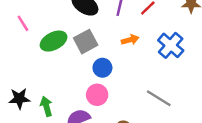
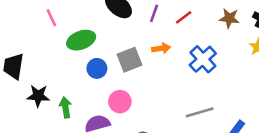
gray square: (86, 42) -> (129, 60), moved
blue circle: (102, 68) -> (97, 68), moved
gray line: (159, 98) -> (200, 112), moved, turned -55

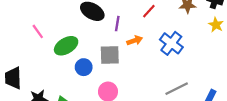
purple line: (154, 13) -> (117, 24), moved
gray square: (129, 60) -> (110, 55), turned 30

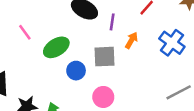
orange arrow: (135, 41) -> (132, 40), turned -40

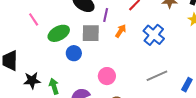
gray square: (104, 57) -> (91, 33), moved
pink circle: (103, 97) -> (107, 76), moved

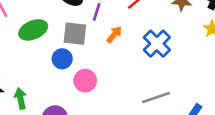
blue circle: (74, 53) -> (62, 59), moved
pink circle: (107, 76) -> (85, 81), moved

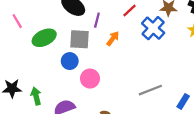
blue cross: (157, 44) -> (153, 28), moved

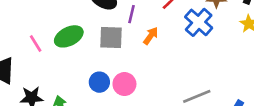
pink line: (17, 21) -> (36, 44), moved
blue circle: (70, 61) -> (99, 82), moved

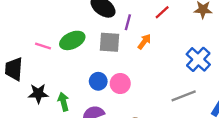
blue cross: (199, 22) -> (198, 59), moved
pink line: (36, 44) -> (43, 46), turned -42

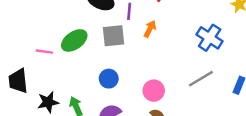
pink circle: (120, 84) -> (154, 91), moved

